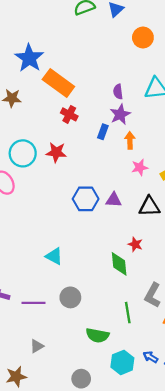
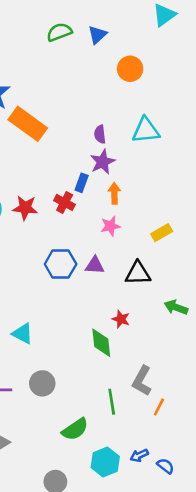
red cross: (69, 114) -> (65, 202), moved
pink star: (140, 167) -> (110, 226), moved
green semicircle: (97, 335) -> (75, 429), turned -45
blue arrow: (150, 357) -> (139, 455), turned -56

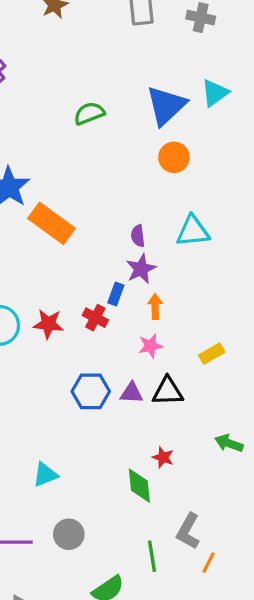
blue triangle: (97, 35) -> (166, 106), moved, size x1.8
black triangle: (138, 273) -> (168, 391), moved
cyan triangle: (23, 334) -> (45, 475), turned -50

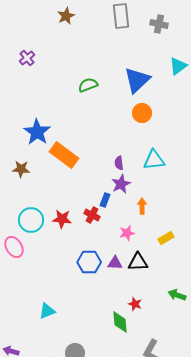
cyan triangle: (215, 93) -> (178, 66), moved
orange arrow: (155, 307) -> (142, 206), moved
cyan triangle: (45, 475) -> (47, 311), moved

